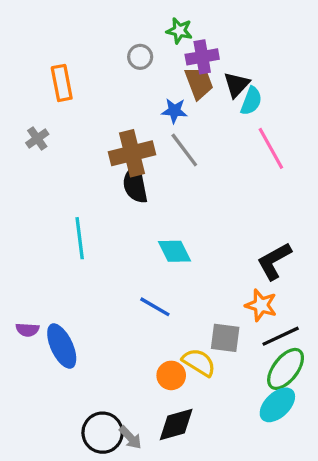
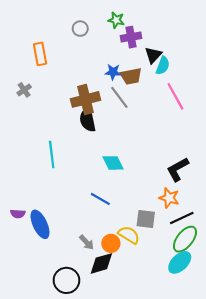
gray circle: (140, 57) -> (80, 29), moved
brown trapezoid: (199, 83) -> (131, 76), moved, turned 100
black diamond: (176, 424) -> (101, 263), moved
gray arrow: (130, 438) -> (87, 242), moved

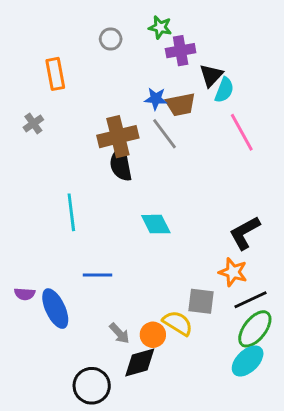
blue line: (100, 199) -> (98, 275), moved, turned -30

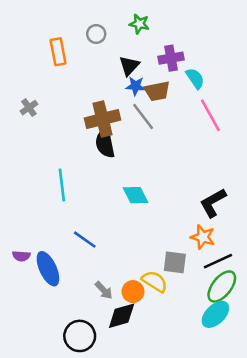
purple cross: (181, 51) -> (171, 58), moved
orange rectangle: (55, 74) -> (58, 52), moved
black triangle: (211, 75) -> (129, 66), moved
cyan semicircle: (224, 90) -> (195, 78), turned -55
blue line: (98, 275) -> (85, 240), turned 35

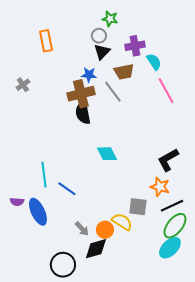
gray circle: (96, 34) -> (99, 36), moved
blue star: (136, 86) -> (89, 75), moved
cyan line: (62, 185) -> (44, 175), moved

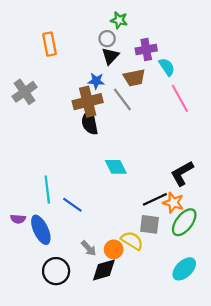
gray cross: (23, 85) -> (25, 92), size x1.6
black line: (172, 206) -> (155, 199), moved
green ellipse: (175, 226) -> (184, 222), moved
black circle: (63, 265) -> (56, 271), moved

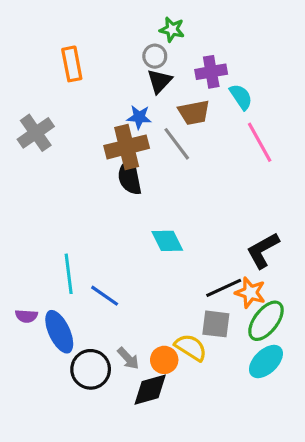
cyan ellipse: (184, 269) -> (266, 361), moved
black circle: (56, 271) -> (91, 369), moved

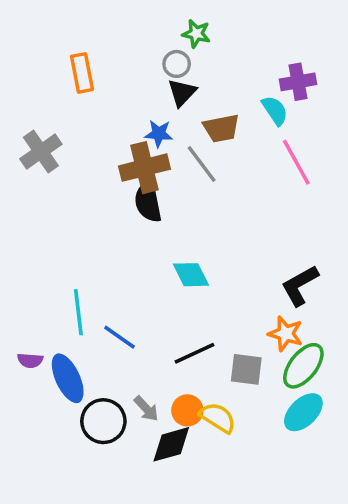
purple cross: (211, 72) -> (298, 82), moved
black line: (224, 288) -> (194, 353), moved
yellow semicircle: (191, 347) -> (218, 418), moved

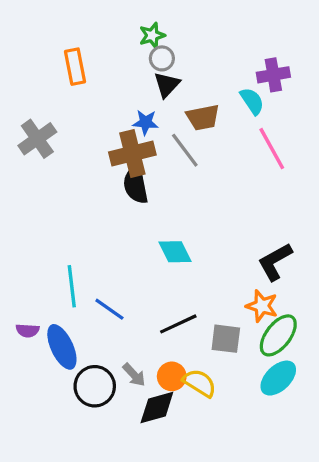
green star: (196, 34) -> (152, 35), moved, turned -30

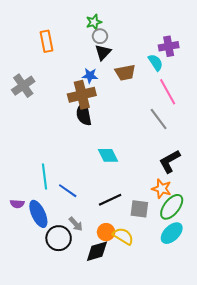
gray line: (185, 150) -> (159, 119), moved
gray arrow: (134, 375) -> (76, 224), moved

